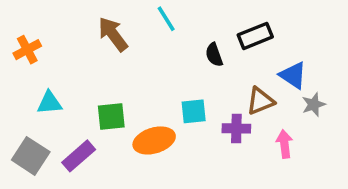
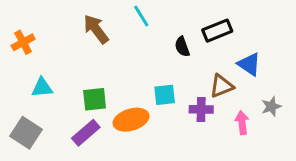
gray star: (314, 104) -> (271, 107), moved
purple rectangle: (79, 156) -> (86, 133), moved

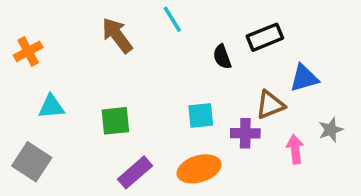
blue triangle: (249, 64) -> (304, 78), turned -50
orange ellipse: (131, 120) -> (199, 169), moved
purple rectangle: (86, 133) -> (135, 172), moved

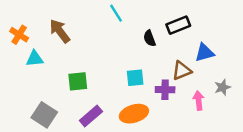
brown arrow: (117, 35) -> (60, 31), moved
orange cross: (28, 51) -> (19, 35), turned -30
cyan triangle: (51, 107) -> (35, 59), moved
gray square: (32, 162) -> (44, 115), moved

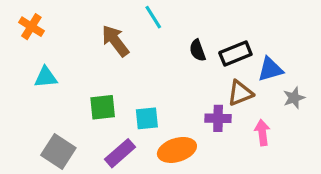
black rectangle: (178, 25) -> (235, 54), moved
brown arrow: (60, 31) -> (115, 41), moved
orange cross: (19, 35) -> (31, 27), moved
cyan square: (135, 78) -> (147, 118), moved
gray star: (222, 87) -> (294, 98), moved

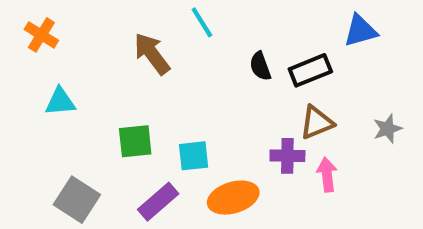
blue triangle: (270, 69) -> (360, 31), moved
pink arrow: (262, 133) -> (327, 175), moved

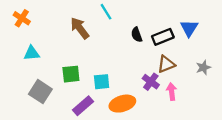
blue triangle: (360, 31) -> (189, 28), moved, turned -42
purple cross: (287, 156) -> (151, 82), turned 35
gray square: (77, 200) -> (40, 92), moved

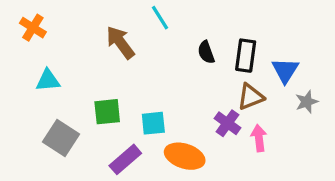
blue triangle: (189, 28) -> (285, 70), moved
black rectangle: (163, 37) -> (246, 56), turned -60
orange ellipse: (122, 104) -> (185, 156), turned 35

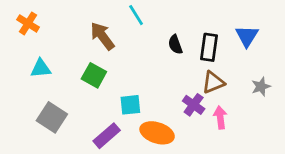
blue triangle: (285, 70) -> (247, 36), moved
green square: (107, 112) -> (94, 75), moved, turned 35

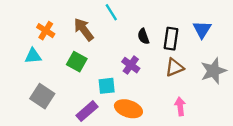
orange cross: (28, 23) -> (46, 31), moved
gray star: (261, 87) -> (214, 71), size x1.6
purple cross: (194, 105) -> (131, 65), moved
pink arrow: (220, 117) -> (180, 106), moved

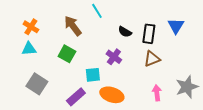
orange cross: (46, 31) -> (31, 27), moved
black semicircle: (143, 36) -> (125, 32), turned -40
gray star: (214, 71) -> (187, 87), moved

